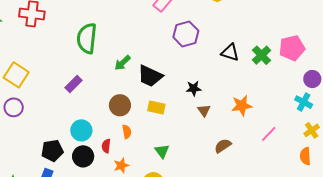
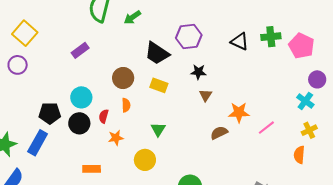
purple hexagon: (186, 34) -> (189, 36), moved
pink pentagon: (292, 48) -> (301, 46), turned 30
green cross: (261, 55) -> (271, 37), moved, turned 30
green arrow: (123, 63) -> (132, 17), moved
orange star: (242, 106) -> (239, 112), moved

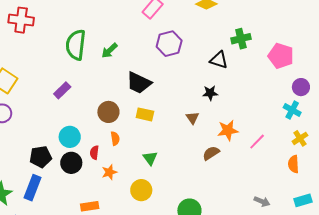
purple hexagon: (189, 36) -> (169, 44), moved
green cross: (271, 37) -> (241, 39), moved
black star: (198, 72) -> (210, 93), moved

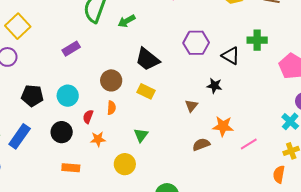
purple hexagon: (169, 44) -> (196, 43), moved
black pentagon: (41, 157) -> (32, 96), moved
black circle: (71, 163) -> (62, 132), moved

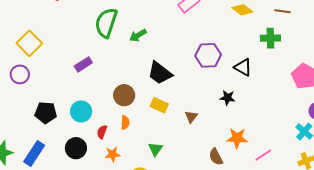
green cross: (257, 40) -> (270, 38), moved
brown triangle: (191, 106) -> (191, 117), moved
brown semicircle: (201, 144) -> (216, 157), turned -96

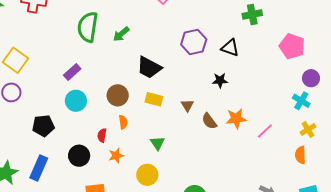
cyan circle: (81, 111) -> (76, 101), moved
brown semicircle: (216, 157) -> (209, 121), moved

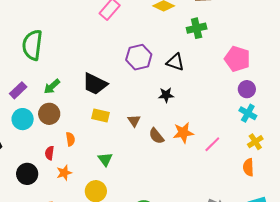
green arrow: (121, 34) -> (52, 86), moved
purple circle: (311, 78) -> (247, 89), moved
brown circle: (118, 95) -> (49, 114), moved

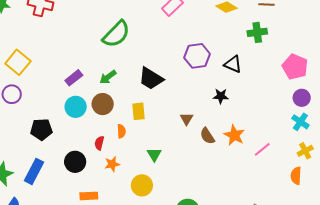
green semicircle: (32, 45) -> (116, 34), moved, turned -148
yellow rectangle: (101, 116) -> (139, 111), moved, turned 66
orange star: (183, 133) -> (234, 135), turned 30

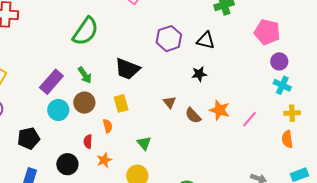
green arrow: (108, 77) -> (85, 75), turned -78
purple rectangle: (74, 78) -> (51, 82), size x1.4
yellow cross: (305, 151) -> (292, 113), turned 35

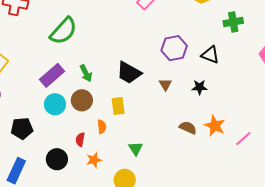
green semicircle: (86, 31) -> (63, 31), moved
brown triangle: (170, 102) -> (165, 84), moved
brown semicircle: (193, 116) -> (188, 128), turned 150

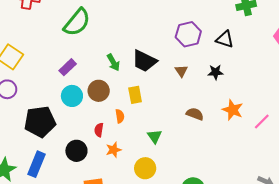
green arrow: (86, 73) -> (113, 62), moved
purple rectangle: (52, 75) -> (68, 67), size x0.7
black pentagon: (22, 128) -> (40, 122), size x1.4
brown semicircle: (188, 128) -> (195, 114), moved

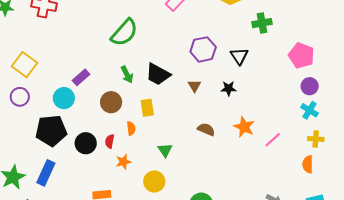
green semicircle: (77, 22) -> (124, 33), moved
black triangle: (225, 39) -> (239, 56), turned 36
cyan circle: (72, 96) -> (64, 98), moved
black circle: (76, 151) -> (86, 143), moved

